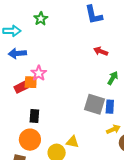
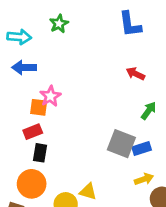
red rectangle: (21, 87) -> (33, 132), moved
blue rectangle: (110, 107) -> (142, 148), turned 64

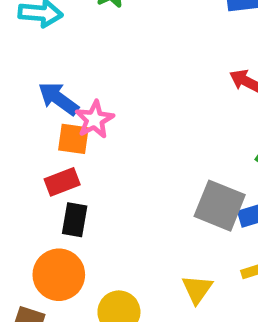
blue arrow: (24, 68) -> (58, 99), moved, turned 35
yellow triangle: (88, 192) -> (197, 289), moved, turned 48

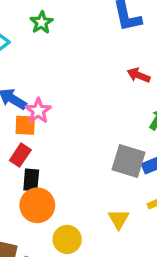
red rectangle: (62, 182) -> (20, 155), turned -30
orange circle: (59, 275) -> (37, 205), moved

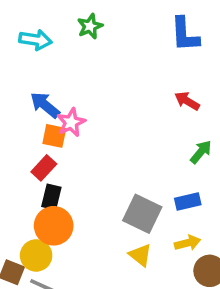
gray square: (128, 161) -> (142, 214), moved
yellow triangle: (119, 219) -> (140, 255), turned -30
yellow circle: (67, 239) -> (36, 255), moved

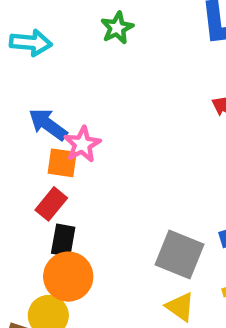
green star: (90, 26) -> (117, 28), moved

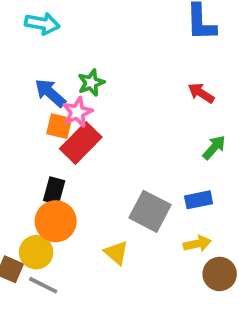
green star: (117, 28) -> (91, 83), moved
red rectangle: (51, 204) -> (81, 143), moved, size x1.5
yellow triangle: (180, 307) -> (116, 253), moved

